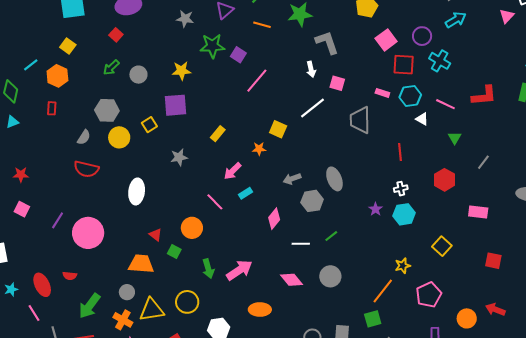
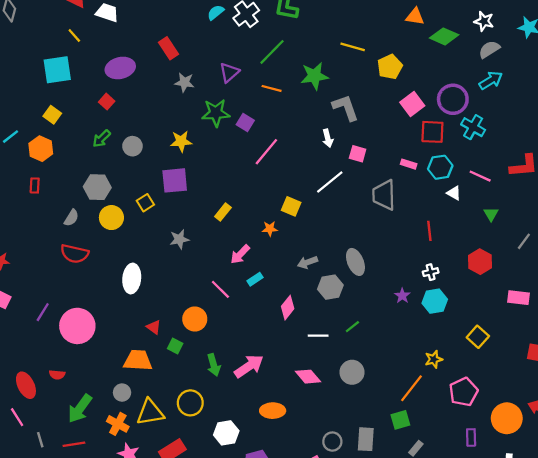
purple circle: (422, 36) -> (453, 99), size x1.4
orange circle: (467, 318) -> (507, 418), size x1.4

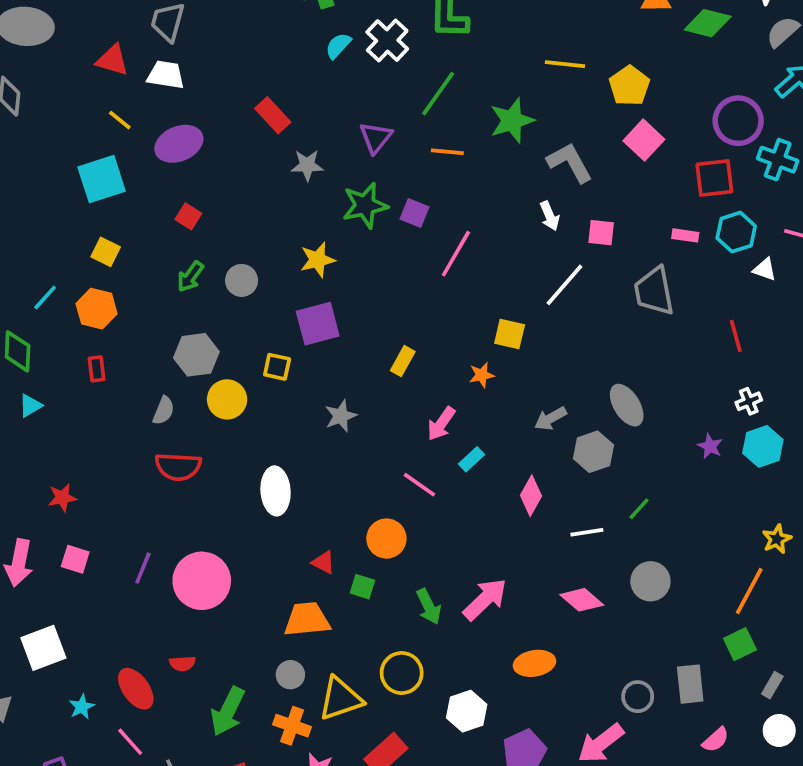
purple ellipse: (120, 68) -> (179, 144), moved
pink square: (412, 104) -> (644, 140), moved
yellow square: (145, 203) -> (277, 367), turned -36

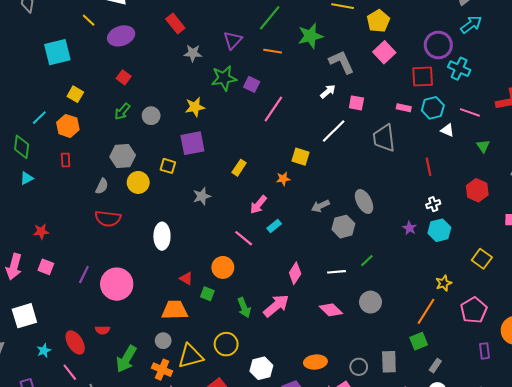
cyan square: (102, 179) -> (57, 52), moved
white arrow: (550, 216) -> (328, 91), turned -112
pink diamond: (531, 496) -> (295, 273), moved
orange ellipse: (534, 663) -> (315, 362), moved

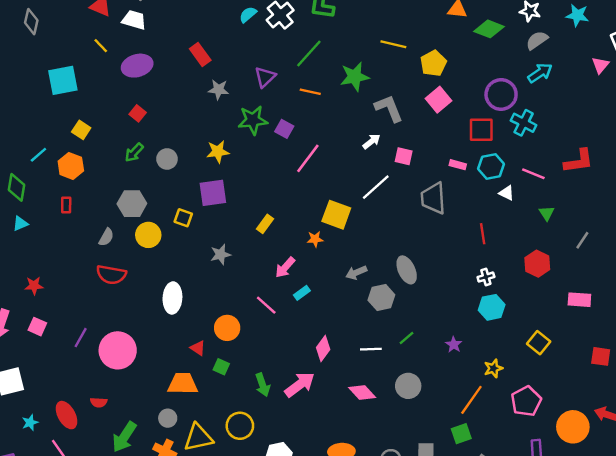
yellow square: (301, 157) -> (336, 215), size x1.4
purple star: (410, 228) -> (454, 345), moved
orange circle: (223, 267) -> (227, 328), moved

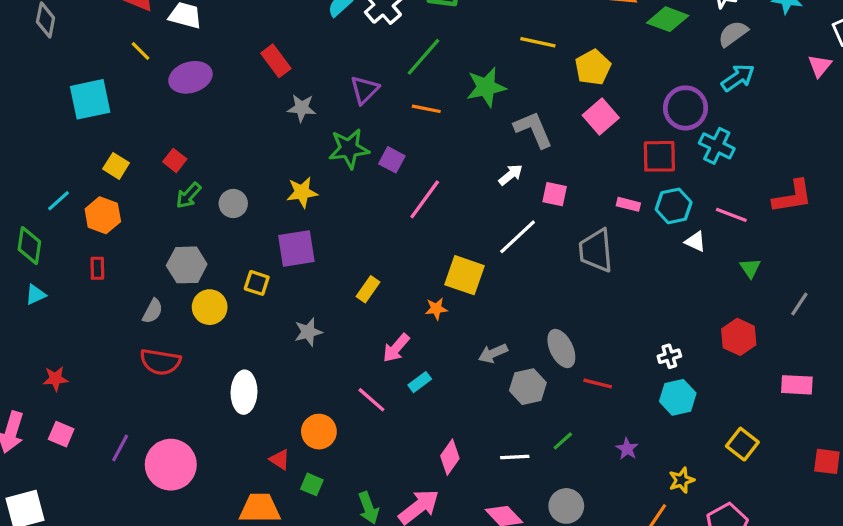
red square: (138, 113) -> (175, 160), moved
red line: (483, 234) -> (598, 383), moved, turned -66

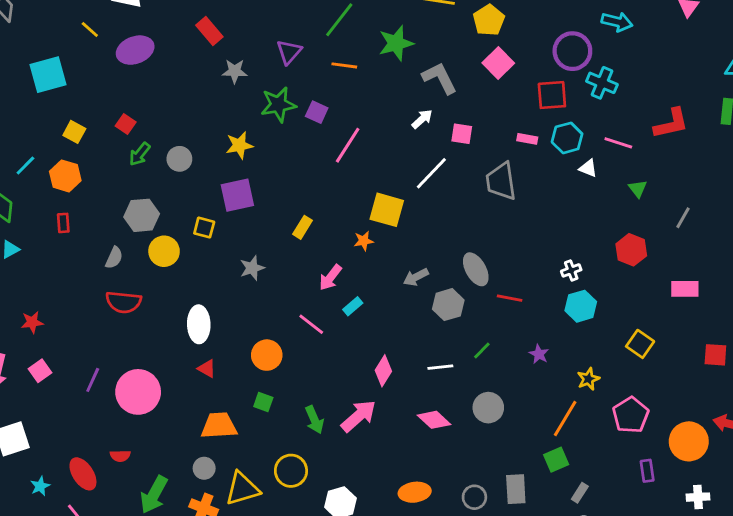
cyan arrow: (738, 78) -> (617, 22), turned 52
pink square: (61, 434) -> (40, 371), turned 35
red triangle: (280, 459) -> (207, 369), moved

